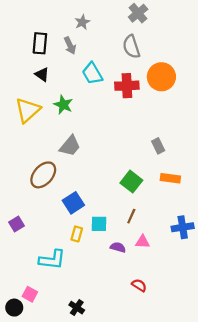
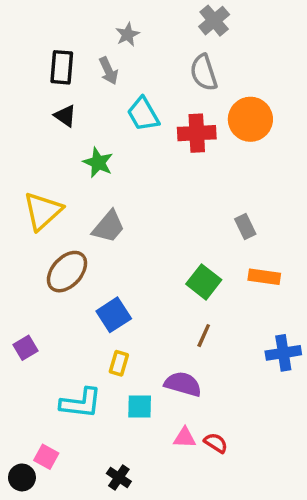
yellow triangle: (28, 110) -> (43, 211), moved
cyan square: (99, 224) -> (140, 407), moved
pink triangle: (142, 242) -> (185, 438), moved
purple semicircle: (118, 247) -> (183, 384), size x1.5

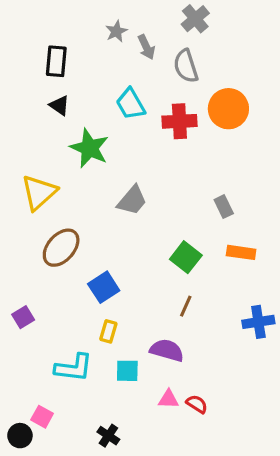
gray arrow: (109, 71) -> (146, 47), moved
green star: (98, 163) -> (89, 148), size x1.4
gray trapezoid: (109, 227) -> (132, 200), moved

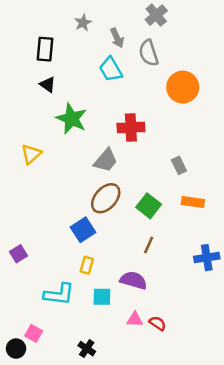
gray star: (116, 31) -> (83, 23), moved
cyan trapezoid: (131, 104) -> (111, 69), moved
red cross: (179, 121) -> (131, 128), moved
yellow triangle: (39, 192) -> (31, 154), size x0.7
brown ellipse: (61, 248) -> (106, 198), moved

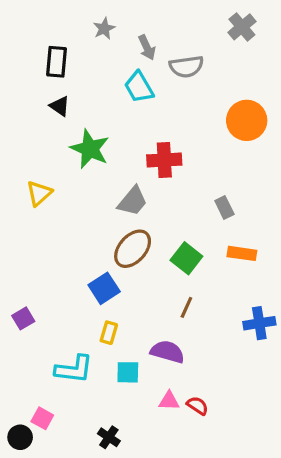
gray cross: (156, 15) -> (242, 27), moved
gray semicircle: (149, 53) -> (186, 67), turned -80
orange circle: (183, 87) -> (247, 120), moved

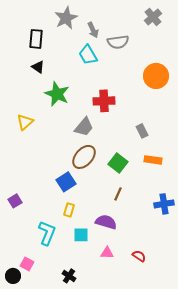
gray star: (104, 28) -> (66, 18), size x1.6
cyan L-shape: (74, 369) -> (47, 233), turned -75
red semicircle: (198, 406) -> (139, 256), moved

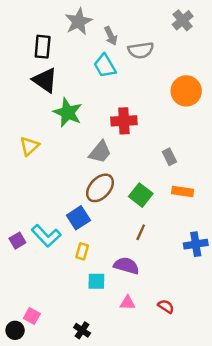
black triangle: (38, 67) -> (45, 80), size x1.6
cyan L-shape: (47, 233) -> (46, 236), moved, turned 115

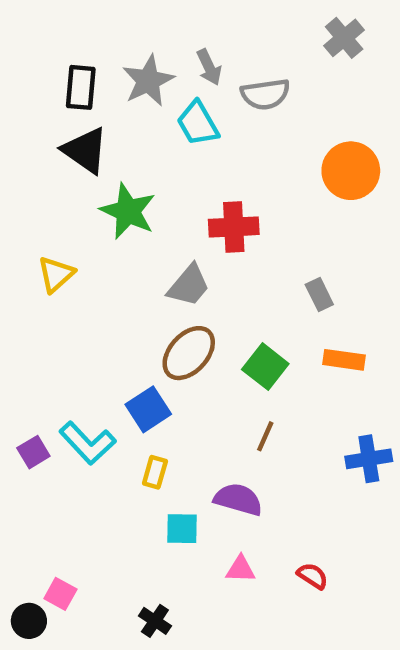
gray star: (78, 22) -> (148, 81), moved

